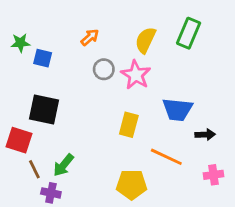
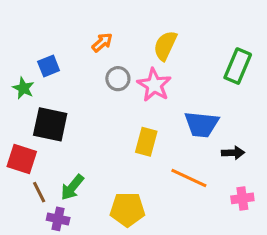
green rectangle: (189, 33) -> (238, 66), moved
green star: (20, 43) -> (23, 88), moved, turned 30
blue square: (43, 58) -> (49, 66), turned -36
yellow pentagon: (132, 185) -> (127, 209), moved

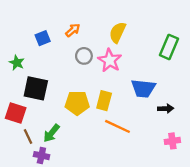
blue square: (49, 66) -> (43, 38), moved
orange line: (189, 178) -> (118, 126), moved
yellow pentagon: (127, 209) -> (77, 103), moved

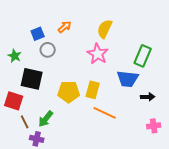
green rectangle: (169, 47) -> (143, 56), moved
gray circle: (84, 56) -> (48, 50), moved

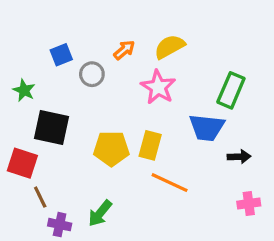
orange arrow: (65, 27) -> (124, 50), moved
yellow semicircle: (105, 29) -> (170, 47), turned 36
gray circle: (48, 50) -> (92, 74), moved
green arrow: (46, 119) -> (100, 213), moved

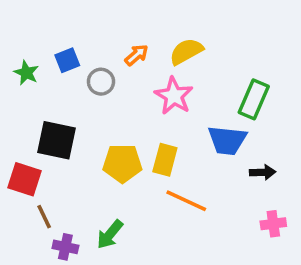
green star: (24, 90) -> (26, 73), moved

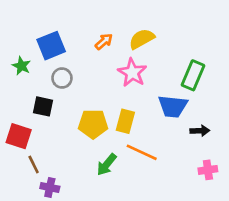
blue square: (67, 60) -> (51, 46), size x1.5
green star: (26, 73) -> (21, 66), moved
gray circle: (101, 82) -> (62, 78), moved
black square: (57, 140) -> (43, 106), size x0.7
green arrow: (110, 234) -> (107, 165), moved

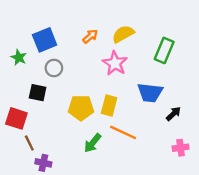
green rectangle: (193, 75) -> (164, 50), moved
black arrow: (200, 131) -> (173, 114), turned -42

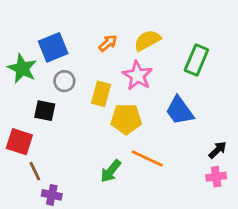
green star: (19, 57) -> (22, 68), size x1.5
blue trapezoid: (150, 93) -> (180, 111), turned 48
yellow rectangle: (109, 106) -> (101, 94), moved
yellow pentagon: (81, 108) -> (126, 119), moved
black arrow: (173, 114) -> (218, 150), moved

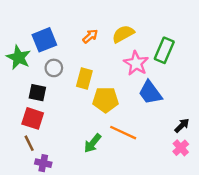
pink star: (137, 75) -> (136, 63), moved
red square: (19, 142) -> (33, 118), moved
pink cross: (216, 177) -> (181, 148), turned -35

